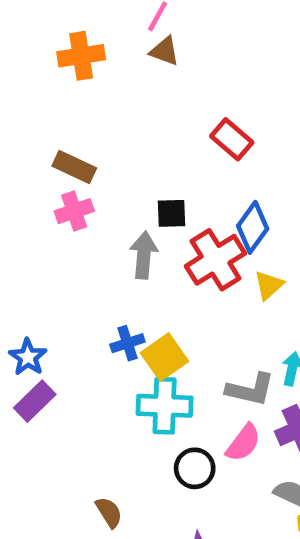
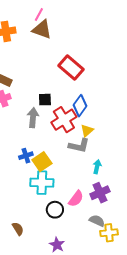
brown triangle: (165, 51) -> (42, 29), size x1.5
red rectangle: (232, 139) -> (71, 68), size x1.4
gray L-shape: (250, 390) -> (79, 146), moved

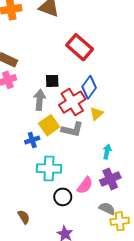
gray L-shape: (79, 146) -> (72, 129), moved
yellow square: (42, 162) -> (49, 125), moved

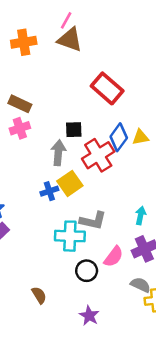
yellow triangle: (97, 114) -> (141, 137), moved, turned 32
gray L-shape: (72, 129) -> (93, 221), moved
blue cross: (32, 140) -> (49, 191), moved

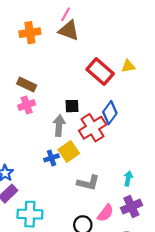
yellow triangle: (141, 137) -> (128, 66), moved
cyan cross: (70, 236) -> (30, 214), moved

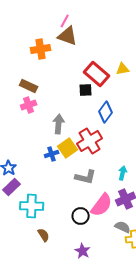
orange cross: (30, 33) -> (41, 49), moved
black square: (72, 106) -> (86, 90), moved
red cross: (93, 128) -> (90, 141), moved
pink semicircle: (105, 213) -> (102, 205), size x1.4

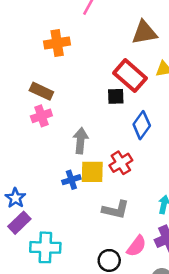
brown triangle: (68, 36) -> (144, 33), moved, turned -30
red cross: (90, 141) -> (121, 163), size x0.7
yellow square: (68, 148) -> (92, 172), turned 36
pink semicircle: (102, 205) -> (137, 246), size x0.7

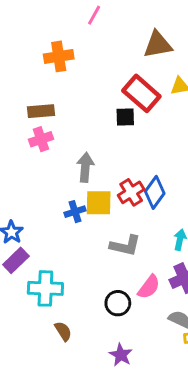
brown rectangle: (41, 91) -> (41, 111), turned -30
blue diamond: (142, 125) -> (155, 192), moved

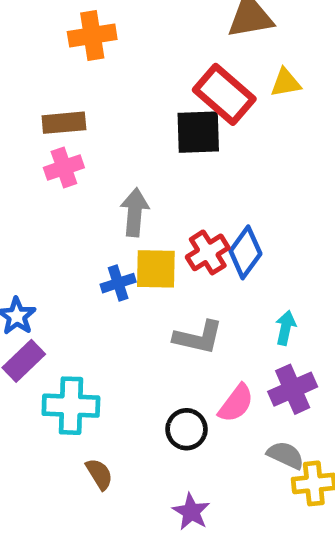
black square: (125, 117) -> (198, 132), size x1.5

